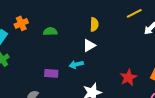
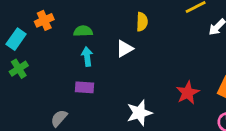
white triangle: (89, 45) -> (125, 49), moved
cyan arrow: (76, 64) -> (87, 57), moved, turned 96

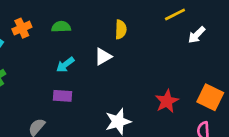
green semicircle: (83, 31) -> (61, 27), moved
cyan arrow: (87, 57) -> (65, 65), turned -120

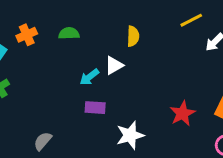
cyan arrow: (65, 65) -> (89, 77), moved
purple rectangle: (62, 96) -> (95, 108), moved

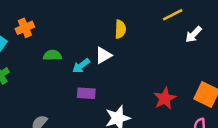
green semicircle: (69, 33) -> (52, 55), moved

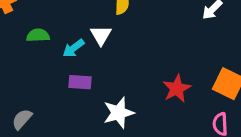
white triangle: (103, 55) -> (101, 35), turned -30

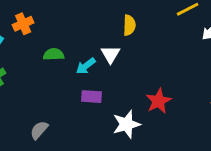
red star: (177, 89) -> (159, 101), moved

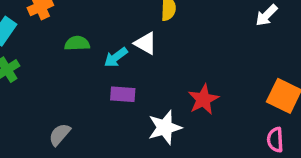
white triangle: (110, 54) -> (146, 43), turned -30

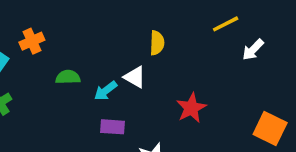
red star: (203, 99) -> (191, 108), moved

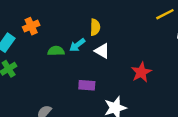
yellow semicircle: (157, 43) -> (95, 27), moved
cyan arrow: (106, 91) -> (77, 45), moved

